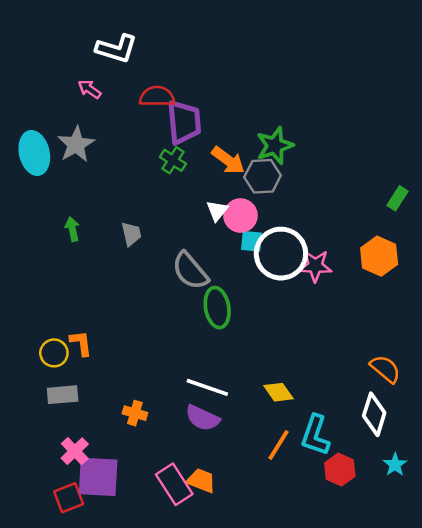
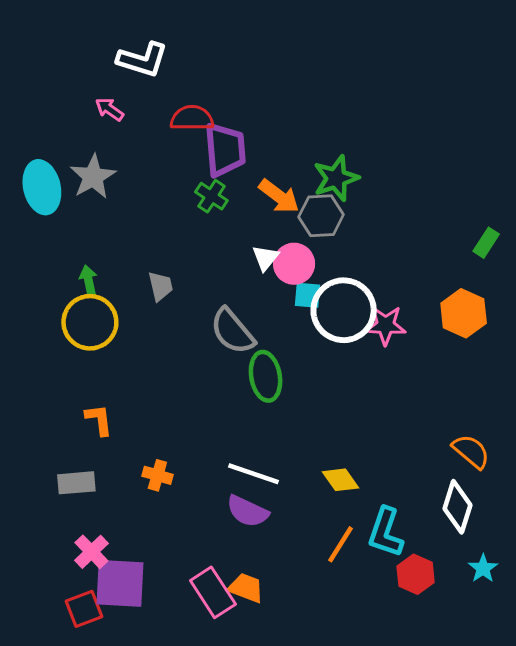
yellow circle: (54, 353) -> (90, 322), moved, size x1.6
orange cross: (135, 413) -> (157, 475), moved

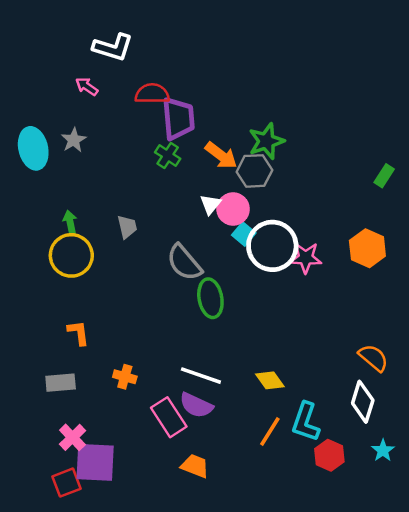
gray star: (93, 177) -> (74, 140), size x0.7
green rectangle: (486, 243) -> (384, 176), moved
cyan square: (308, 295) -> (244, 234), turned 35
pink rectangle: (213, 592) -> (169, 417), moved

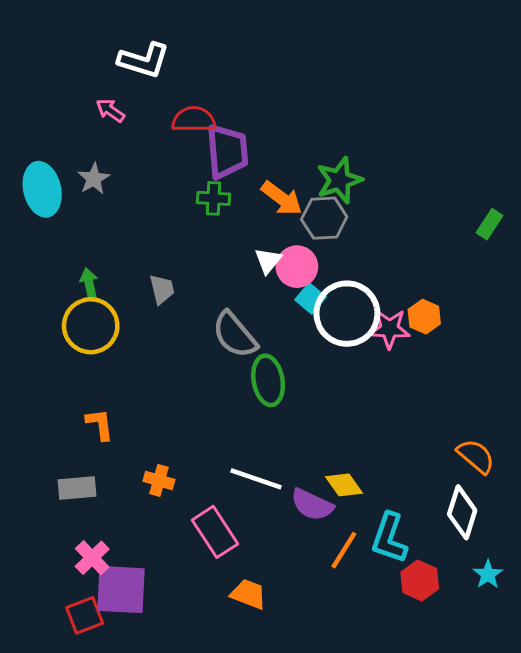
green cross: (168, 155) -> (213, 198), turned -30
orange hexagon: (367, 248) -> (424, 317), moved, size x0.7
purple semicircle: (196, 405) -> (312, 505), moved

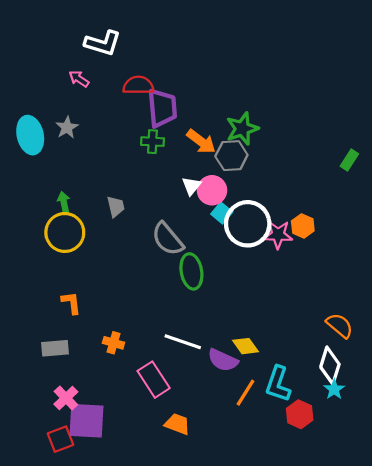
cyan star: (488, 574) -> (334, 389), moved

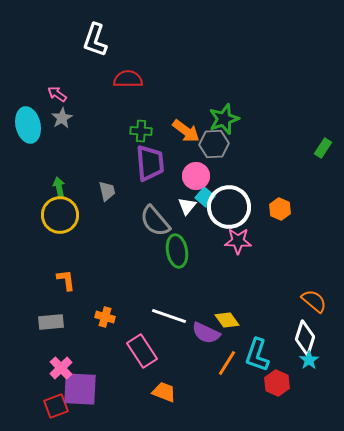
white L-shape: (103, 43) -> (95, 40), turned 92
pink arrow: (79, 79) -> (57, 94), moved
purple trapezoid: (162, 108) -> (150, 163), moved
white triangle: (191, 186) -> (187, 206), moved
pink star: (278, 235) -> (238, 241), moved

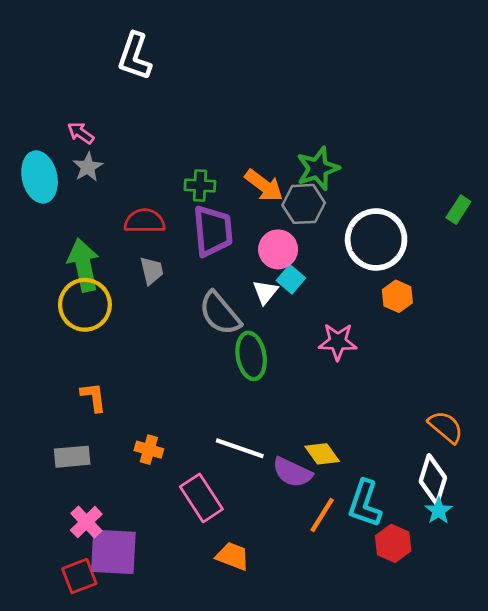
red semicircle: (128, 79) -> (145, 221), moved
green arrow: (59, 187) -> (84, 265), size x1.8
white circle: (229, 207) -> (376, 239), moved

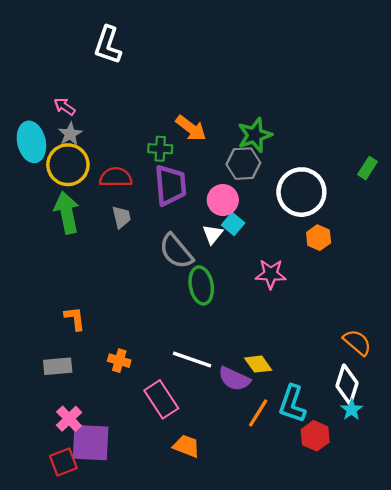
orange arrow: (264, 186) -> (191, 128), moved
yellow circle: (85, 305) -> (68, 165), moved

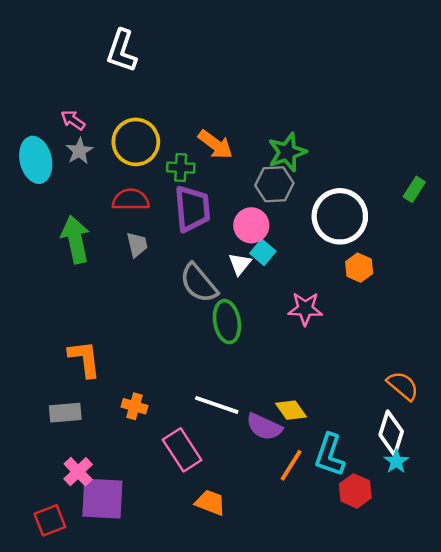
yellow circle: (68, 165) -> (136, 142), moved
orange L-shape: (75, 318) -> (84, 359), size x1.4
red square: (63, 462) -> (50, 520), moved

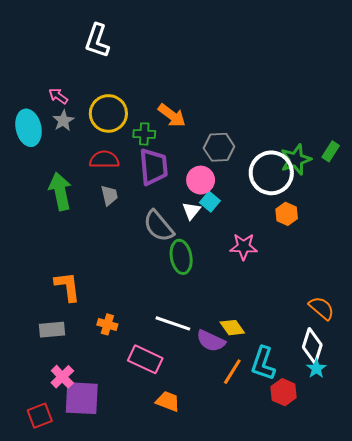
green star: (287, 152) -> (296, 160), moved
pink rectangle: (182, 450) -> (145, 359), turned -32

